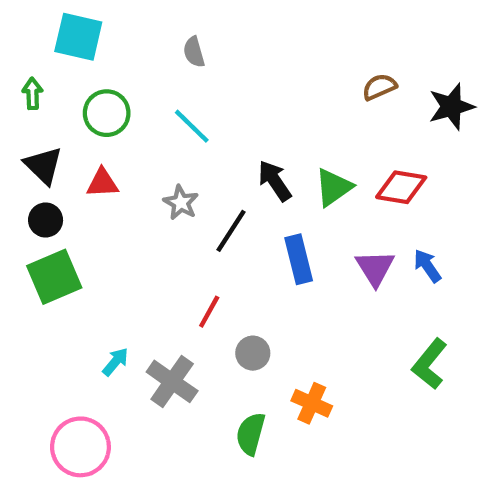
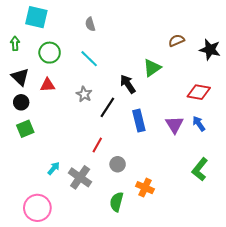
black star: (451, 107) -> (210, 50), turned 30
green triangle: (334, 187) -> (152, 68), moved
red diamond: (401, 187) -> (199, 92), moved
green square: (54, 277) -> (25, 129), size x0.7

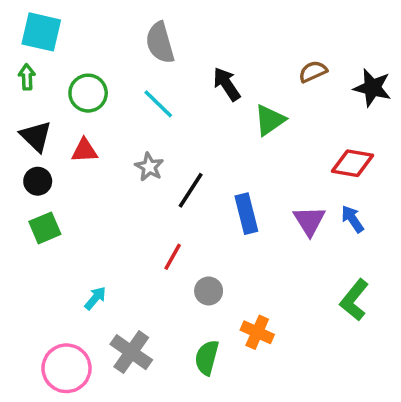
cyan square: (36, 17) -> (41, 32), moved
gray semicircle: (90, 24) -> (160, 43), size x1.6
black arrow: (128, 84) -> (227, 84), moved
gray cross: (80, 177) -> (131, 352), moved

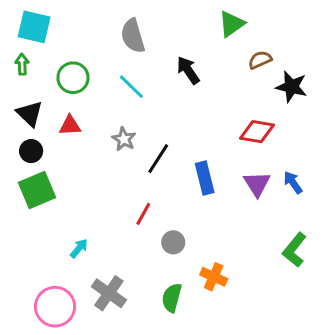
black star: (372, 88) -> (291, 87), moved
green triangle: (270, 120) -> (232, 24), moved
red diamond: (352, 163) -> (257, 132), moved
green square: (45, 228) -> (37, 190), size x1.4

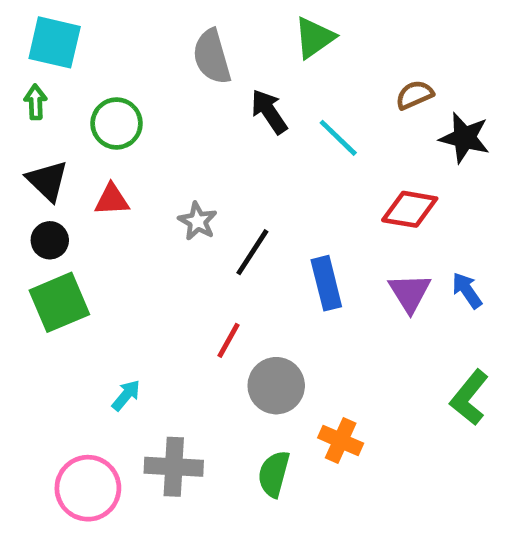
green triangle: (232, 24) -> (314, 38), moved
black arrow: (188, 70) -> (269, 112), moved
cyan line: (131, 87) -> (338, 138), moved
gray circle: (173, 242) -> (276, 386), size x1.5
gray cross: (109, 293) -> (174, 467), turned -32

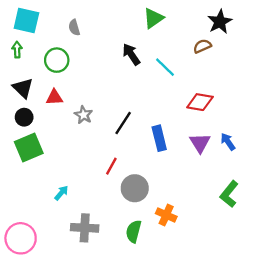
gray semicircle: (212, 57) -> (74, 28), moved, size x0.6
black star: (465, 138) -> (220, 22), moved, turned 30
gray star: (198, 221) -> (83, 115), moved
pink circle: (88, 488) -> (21, 238), moved

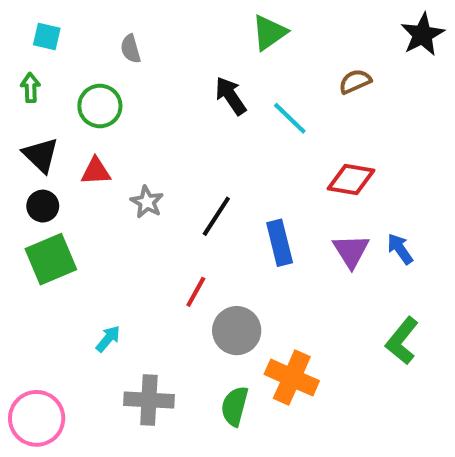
cyan square: (26, 21) -> (47, 37), size x0.6
black star: (220, 22) -> (422, 35), moved
orange cross: (166, 215) -> (292, 378), size x1.4

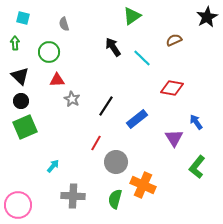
red triangle: (96, 171) -> (57, 80), moved
blue rectangle: (280, 243) -> (137, 119), turned 65
purple triangle: (351, 251) -> (174, 138), moved

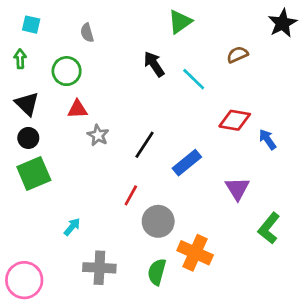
blue arrow: (196, 122) -> (267, 139), moved

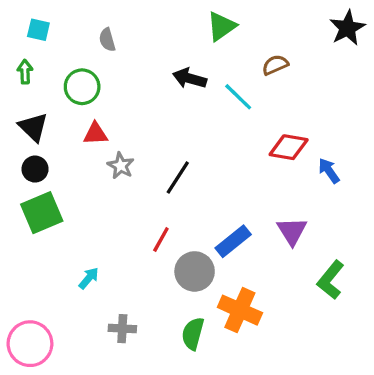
brown semicircle: (237, 55) -> (275, 65), moved
black arrow: (154, 64) -> (190, 78), turned -40
blue rectangle: (187, 163) -> (233, 241), moved
gray cross: (99, 268) -> (122, 329), size x0.7

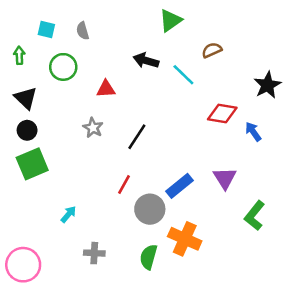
black star: (347, 28) -> (267, 85), moved
cyan square: (38, 30) -> (46, 29), moved
red triangle: (95, 134) -> (106, 89), moved

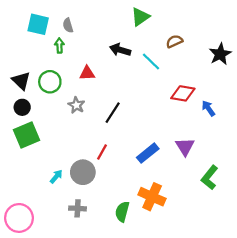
cyan square: (46, 29) -> (38, 24), size x1.5
green arrow: (19, 55) -> (59, 46), moved
green circle: (63, 67) -> (50, 82), moved
black star: (267, 85) -> (220, 54), moved
gray circle: (150, 209) -> (83, 172), moved

